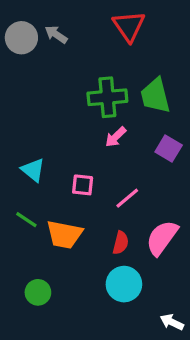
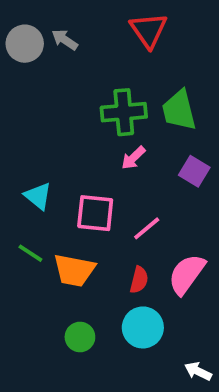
pink square: (83, 185) -> (95, 213), size x1.5
green circle: (38, 292) -> (80, 337), moved

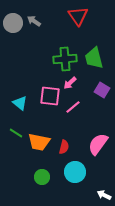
pink square: (95, 213) -> (50, 96), moved
pink line: (147, 228) -> (73, 107), moved
red semicircle: (139, 280) -> (64, 147), moved

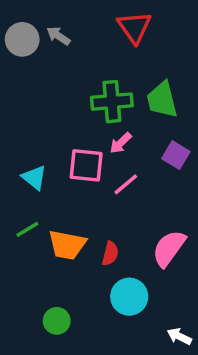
green line: (16, 133) -> (27, 229), turned -64
green circle: (42, 177) -> (57, 321), moved

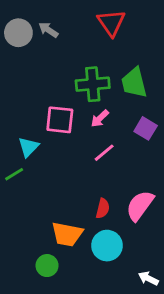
pink square: (86, 165) -> (60, 120), moved
cyan triangle: (34, 178) -> (28, 147), turned 35
green line: (27, 229) -> (14, 174), moved
orange trapezoid: (67, 245) -> (67, 234), moved
red semicircle: (110, 253) -> (103, 208), moved

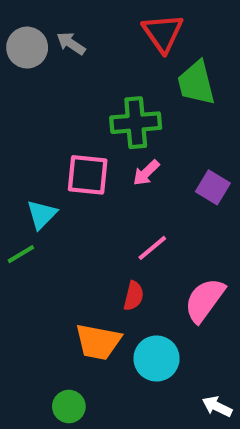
green trapezoid: (134, 83) -> (196, 83), moved
pink line: (104, 153) -> (152, 248), moved
red semicircle: (103, 208) -> (134, 296), moved
green circle: (47, 266) -> (69, 407), moved

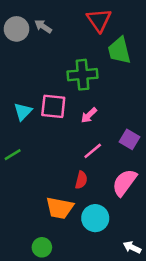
pink arrow: (146, 173) -> (89, 115), moved
purple square: (213, 187) -> (130, 139), moved
cyan triangle: (42, 214) -> (23, 111), moved

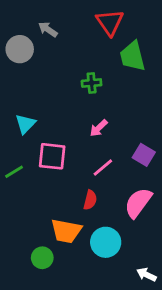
gray circle: (16, 29) -> (20, 49), moved
green cross: (83, 75) -> (92, 83), size x0.6
pink square: (53, 106) -> (52, 156), moved
green circle: (42, 247) -> (42, 258), moved

